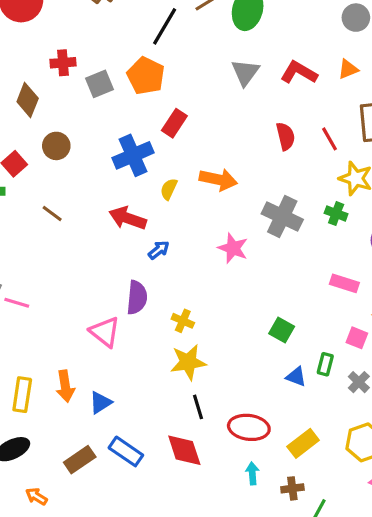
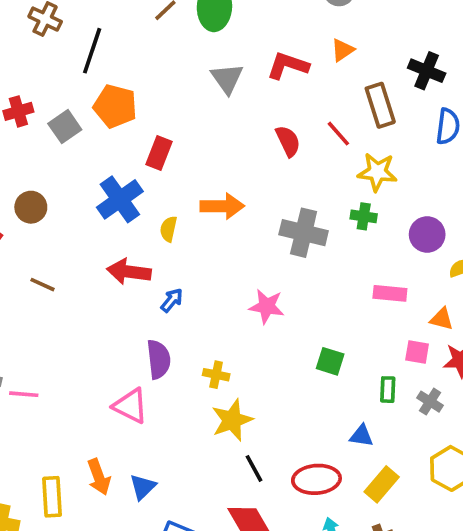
black line: (165, 26) -> (92, 51), moved
pink star: (233, 248) -> (267, 306), moved
blue triangle: (296, 377) -> (361, 436), moved

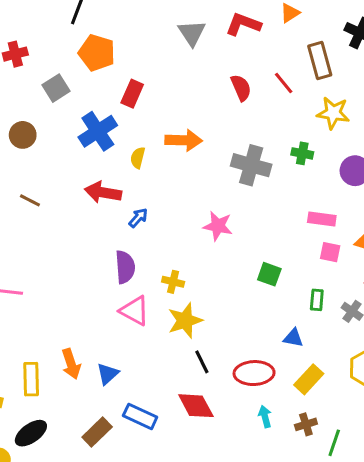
gray square: (65, 127) -> (56, 88), moved
yellow star: (377, 172) -> (333, 113), moved
pink square: (417, 352) -> (330, 252), moved
pink triangle: (131, 406) -> (135, 311), moved

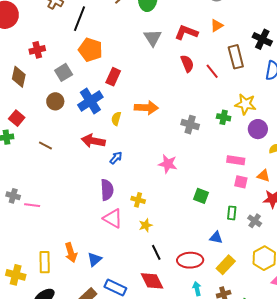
red semicircle: (241, 88) -> (187, 64), moved
yellow star: (333, 113) -> (245, 104), moved
brown circle: (23, 135) -> (55, 101), moved
gray cross: (251, 165) -> (190, 125), size x0.7
yellow star: (185, 321) -> (146, 225), size x0.6

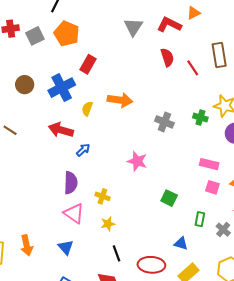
orange triangle: (217, 26) -> (194, 13), moved
gray square: (64, 72) -> (35, 36), moved
blue triangle: (95, 259) -> (66, 247), moved, turned -35

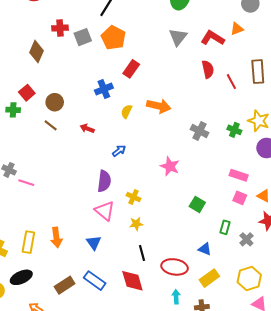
brown circle: (25, 85) -> (55, 102), moved
blue cross: (62, 88) -> (104, 89), size x0.7
red arrow: (61, 130) -> (87, 129), moved, size x0.6

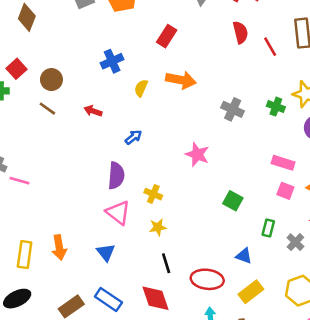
red rectangle: (131, 69) -> (167, 36), moved

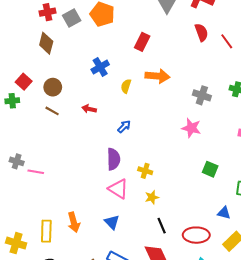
brown diamond: (27, 17) -> (46, 43), moved
pink star: (197, 154) -> (191, 128), moved

